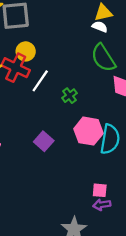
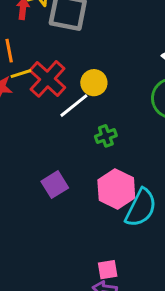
yellow circle: (26, 51) -> (94, 83), moved
pink square: (100, 190) -> (108, 270), turned -32

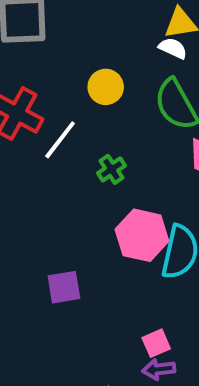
yellow circle: (94, 83) -> (106, 87), moved
purple square: (55, 185) -> (64, 287), moved, turned 36

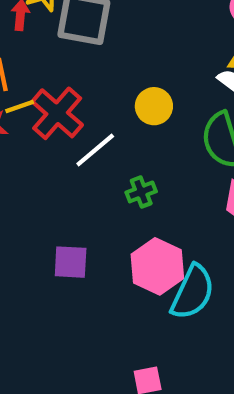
purple square: (64, 287) -> (71, 262), moved

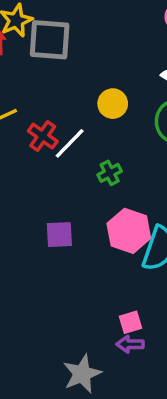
red cross: (57, 113) -> (43, 136), moved, size x0.7

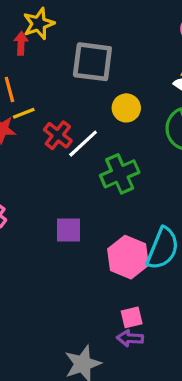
gray square: (50, 40) -> (92, 62), moved
green cross: (110, 173) -> (120, 174), size x1.6
pink hexagon: (129, 231) -> (128, 257), moved

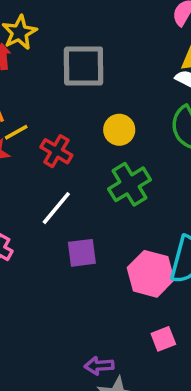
yellow circle: (126, 108) -> (119, 130), moved
white line: (83, 144) -> (56, 208), moved
purple arrow: (130, 338) -> (99, 366), moved

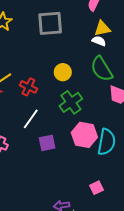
gray square: (84, 66) -> (50, 23), moved
pink hexagon: (151, 274) -> (84, 135), moved

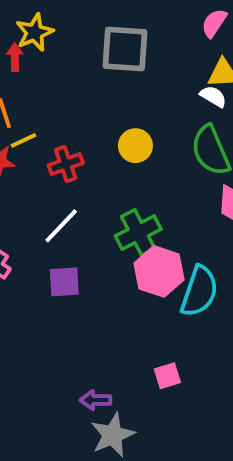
red cross: (28, 87) -> (66, 164), turned 36
green cross: (71, 102) -> (138, 233), moved
purple square: (47, 143) -> (64, 282), moved

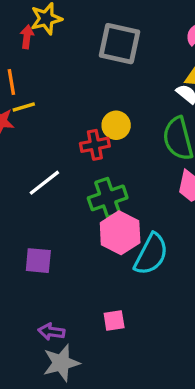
red cross: (66, 164) -> (95, 145), moved
purple square: (64, 282) -> (38, 261), moved

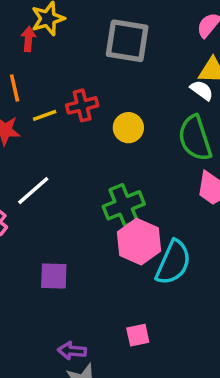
yellow line: (24, 107) -> (45, 115), moved
red cross: (95, 145) -> (82, 105), moved
white line: (44, 183) -> (33, 191), moved

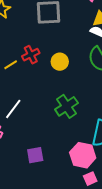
pink hexagon: (139, 242) -> (83, 155), moved

